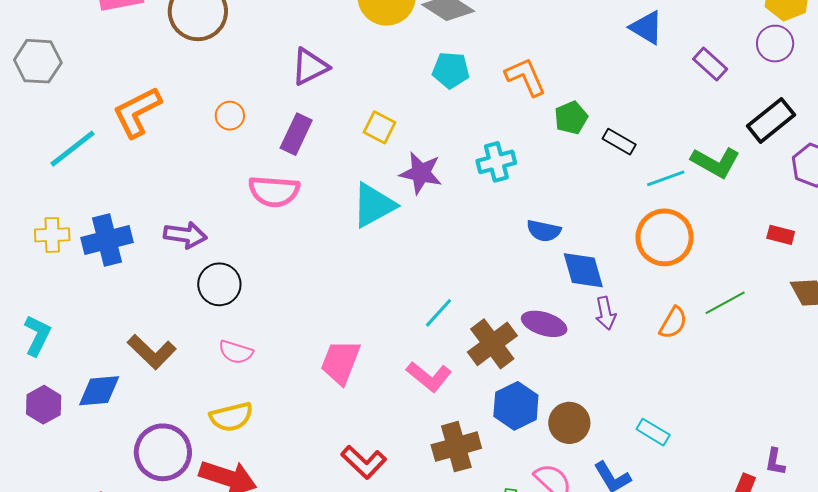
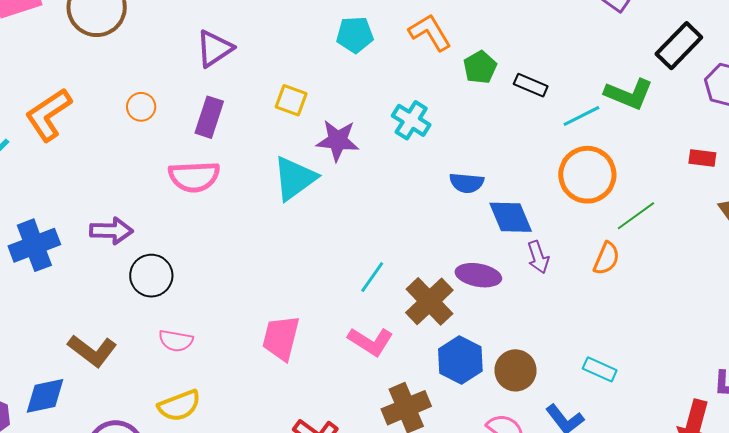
cyan cross: (496, 162) -> (411, 120), turned -36
green line: (725, 303) -> (636, 216), moved

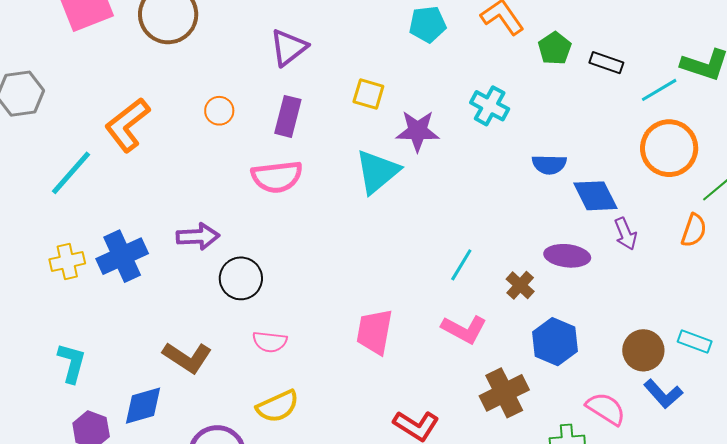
brown cross: (429, 301) -> (520, 285), size x0.6
brown circle: (515, 370) -> (643, 350), moved

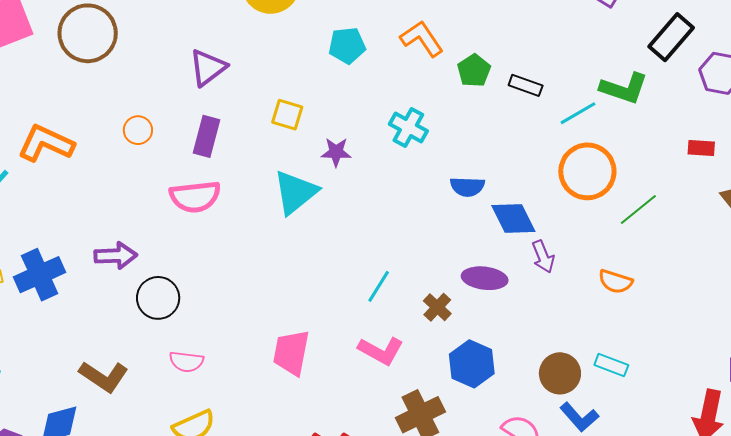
orange L-shape: (127, 125) -> (46, 143), turned 62
purple star: (418, 131) -> (336, 152), size x0.7
orange semicircle: (694, 230) -> (615, 282), moved, turned 88

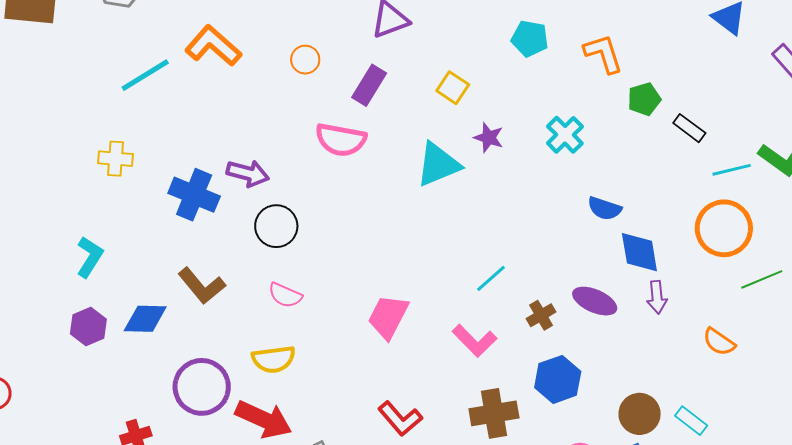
blue cross: (40, 275) -> (194, 195), moved, turned 30

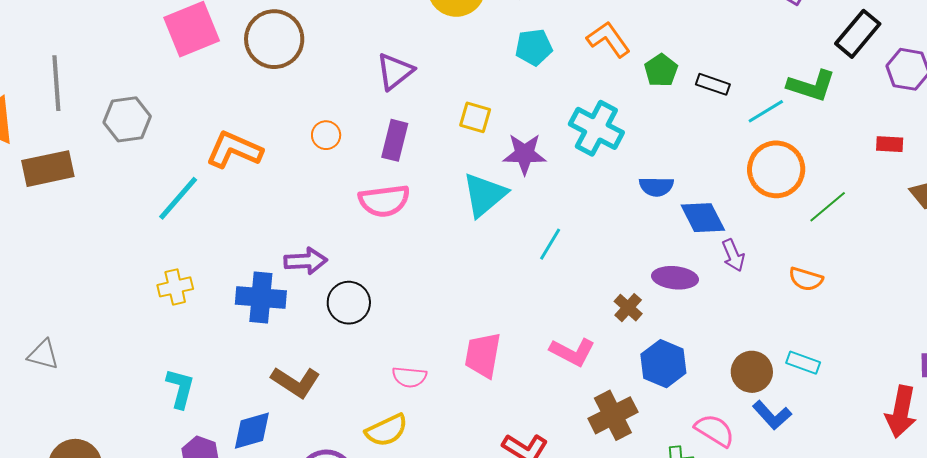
cyan cross: (565, 135) -> (596, 128), size x1.4
purple star: (489, 138) -> (525, 154), size x1.4
cyan line: (491, 278) -> (550, 244), moved
pink semicircle: (285, 295) -> (409, 377), moved

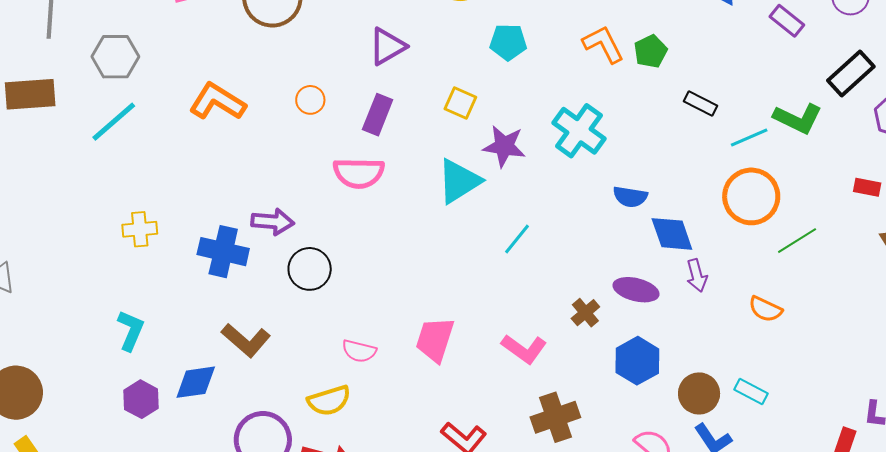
cyan pentagon: (534, 47) -> (508, 42), moved
green pentagon: (661, 70) -> (650, 51), moved
cyan line: (178, 198) -> (114, 122), moved
blue hexagon: (663, 364) -> (637, 361), moved

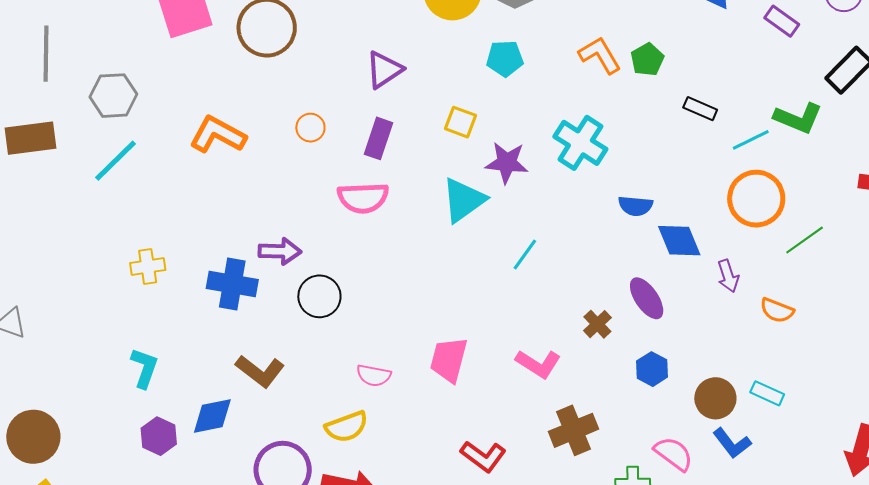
purple arrow: (697, 276) -> (728, 276), moved
purple ellipse: (636, 290) -> (647, 298), turned 45
blue hexagon: (637, 361) -> (652, 369), size x0.7

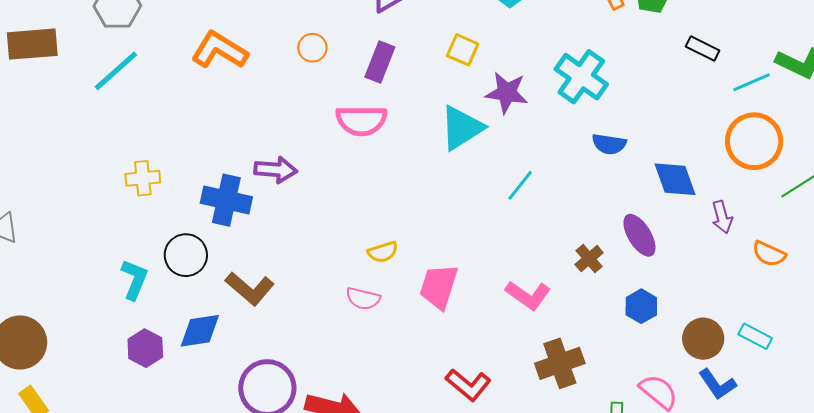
blue semicircle: (635, 206) -> (609, 144), moved
black circle: (319, 296) -> (186, 255), moved
yellow semicircle: (347, 427) -> (383, 252), moved, size x0.7

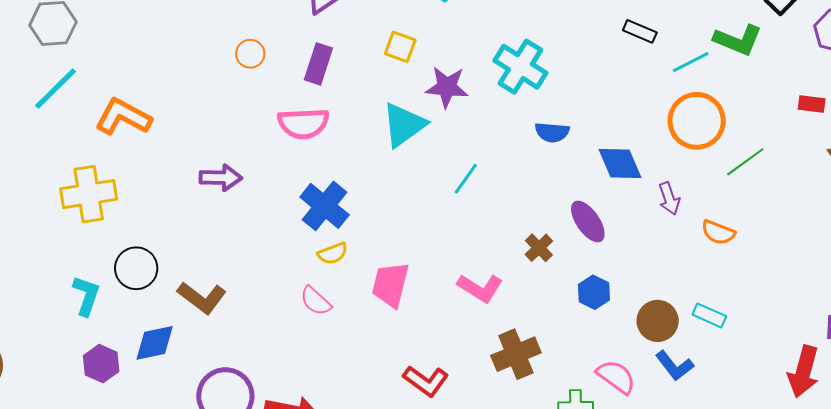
orange L-shape: (219, 50) -> (123, 117), moved
yellow cross: (143, 178) -> (89, 194), size x1.6
blue cross: (226, 200) -> (325, 206), moved, turned 30
pink semicircle: (363, 299) -> (316, 301), turned 32

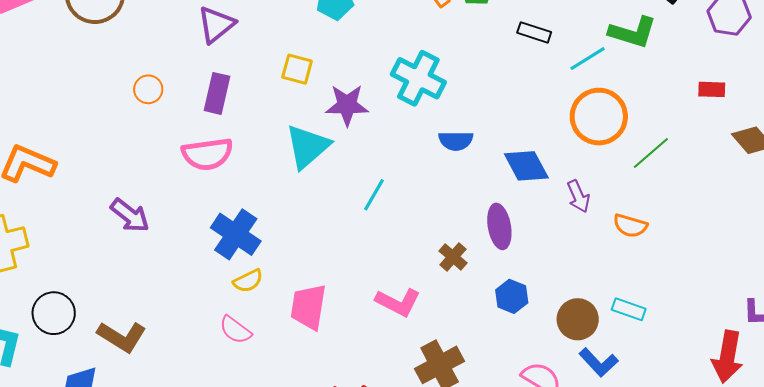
purple arrow: (221, 178) -> (130, 215), turned 42
purple ellipse: (588, 222) -> (499, 226), turned 30

